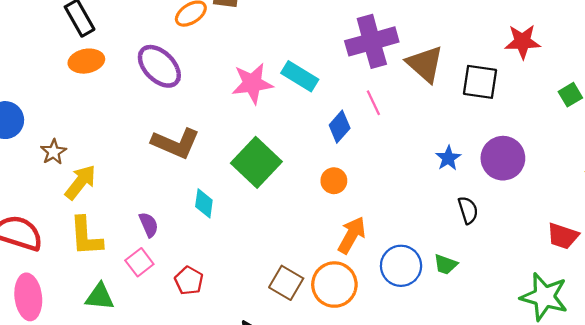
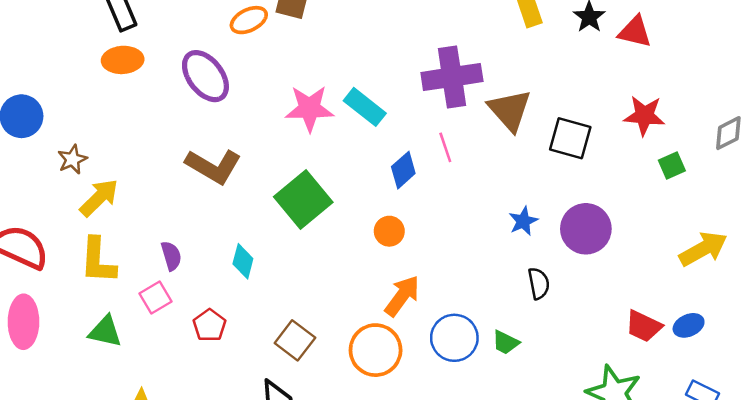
red star: (523, 42) -> (644, 116), moved
cyan diamond: (204, 203) -> (243, 261), moved
brown square: (286, 283) -> (295, 340), moved

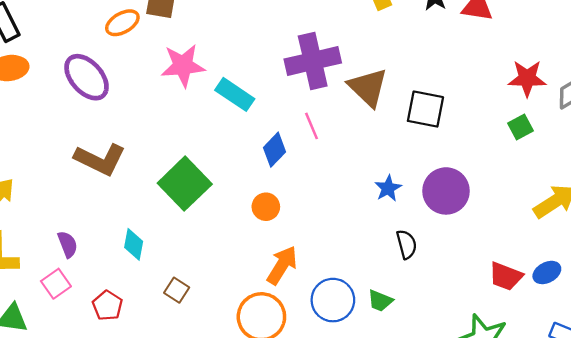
pink star: (309, 109) -> (183, 66), moved
red star: (644, 116) -> (527, 78), moved
brown square: (295, 340) -> (177, 290), moved, size x0.7

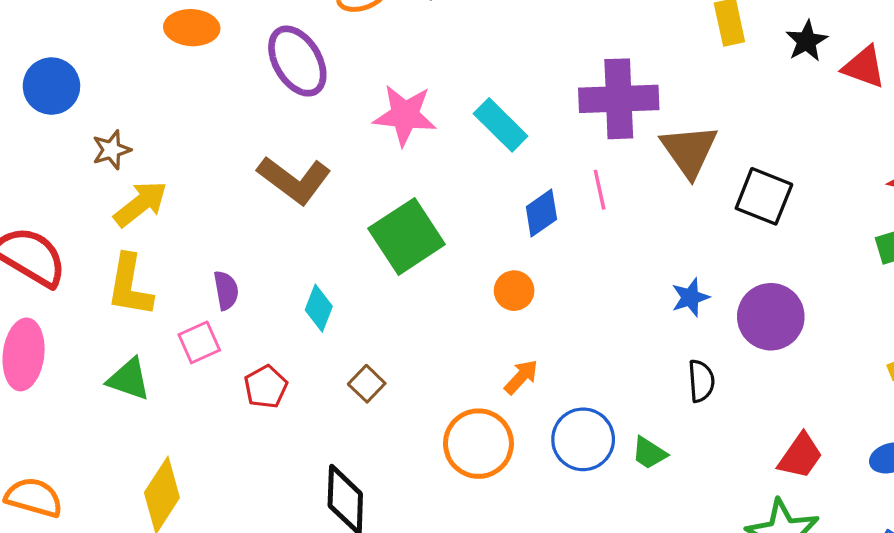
pink star: (183, 66) -> (405, 115), moved
orange arrow: (282, 265) -> (521, 377), size x0.7
red trapezoid: (506, 276) -> (800, 456), moved, turned -87

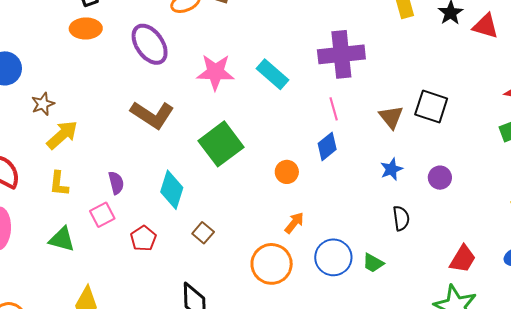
brown triangle: (689, 151) -> (391, 117), moved, size x0.7
blue diamond: (541, 213) -> (327, 146), moved
yellow L-shape: (130, 286) -> (59, 184), size x0.7
cyan diamond: (319, 308) -> (172, 190), size x1.4
purple circle: (771, 317) -> (440, 178), size x0.6

